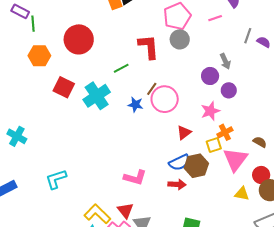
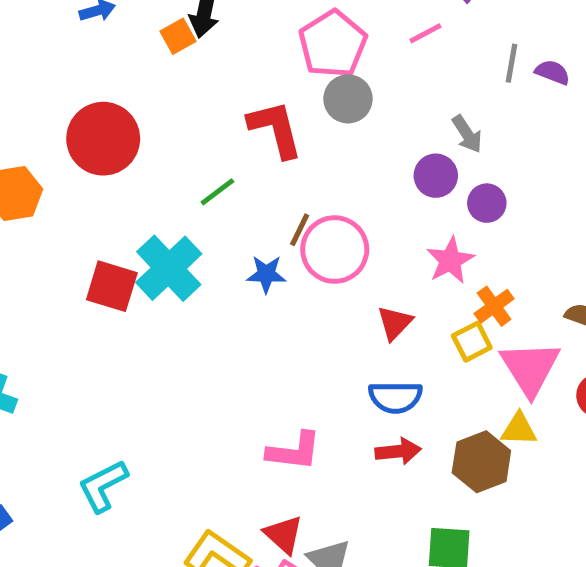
red square: (64, 87) -> (112, 286), moved
blue semicircle: (179, 162) -> (395, 397), turned 35
brown hexagon: (196, 166) -> (481, 462), moved
yellow triangle: (242, 194) -> (519, 429), moved

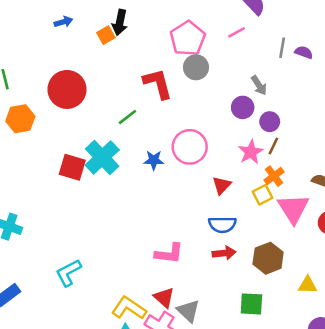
brown line: (300, 230) -> (273, 146), moved
yellow triangle: (519, 429) -> (307, 285), moved

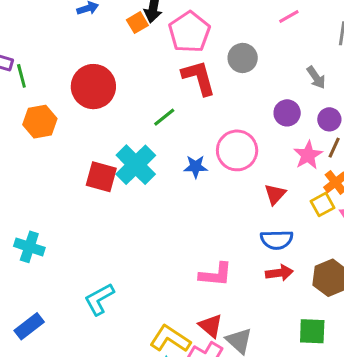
pink pentagon: (188, 38) -> (189, 32), moved
purple circle: (243, 107) -> (287, 113), moved

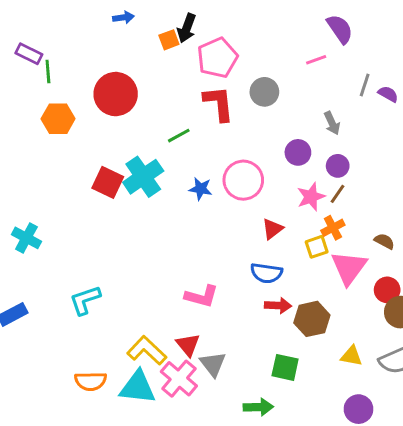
red arrow: (279, 273) -> (278, 306), moved

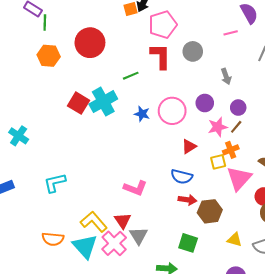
gray arrow: (332, 123) -> (226, 76), moved
purple circle: (298, 152) -> (205, 103), moved
cyan triangle: (138, 387) -> (85, 246), turned 36

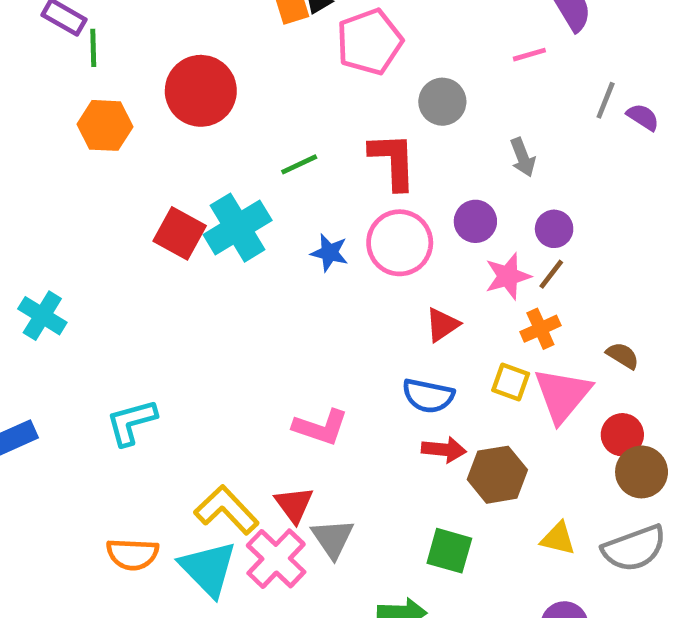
red L-shape: (160, 56) -> (393, 161), moved
yellow square: (218, 162) -> (511, 382), moved, turned 35

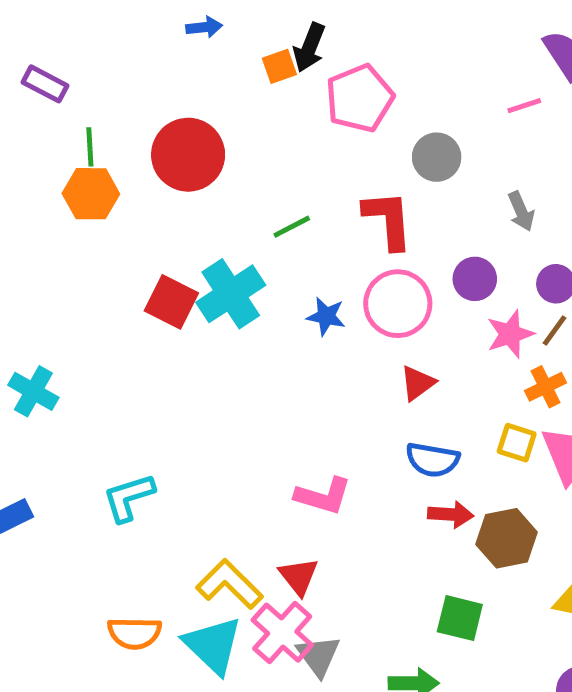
green line: (93, 48) -> (90, 147), moved
red triangle: (442, 325) -> (418, 383), moved
gray triangle: (333, 538) -> (318, 656), moved

